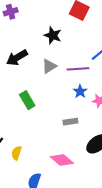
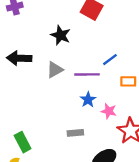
black arrow: (17, 58) -> (19, 58), turned 30
green rectangle: (27, 100) -> (23, 142), moved

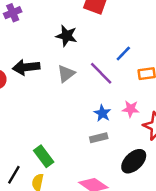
purple line: (87, 74) -> (101, 73), turned 55
blue star: (88, 100) -> (102, 113), moved

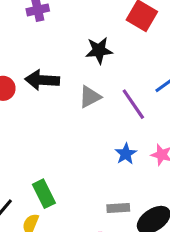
black star: (67, 36) -> (99, 50), turned -30
gray rectangle: (99, 138) -> (118, 208), moved

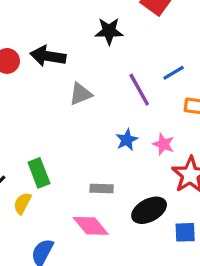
gray triangle: (90, 97) -> (81, 94), moved
gray rectangle: (118, 208) -> (102, 188), moved

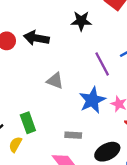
gray triangle: (81, 94) -> (55, 81), moved, turned 42
blue star: (127, 140) -> (92, 100), size x1.6

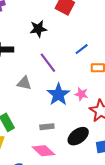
purple line: (102, 64) -> (48, 63), moved

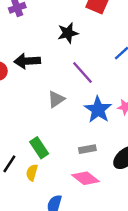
gray triangle: (24, 83) -> (56, 99), turned -42

